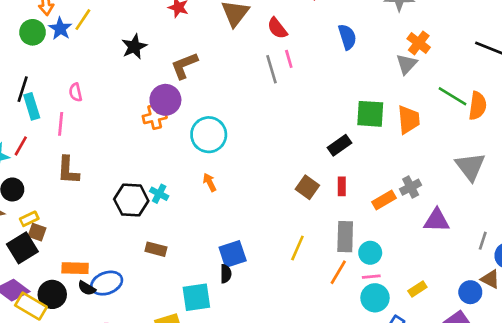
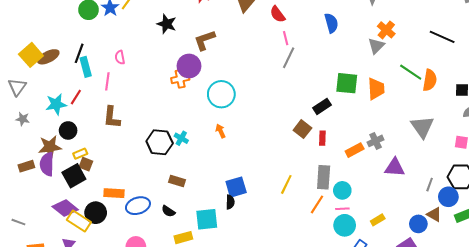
black star: (134, 47) -> (167, 24), turned -30
gray line: (272, 69) -> (289, 58), moved, turned 40
brown square: (307, 187) -> (302, 129), moved
black semicircle: (87, 288) -> (168, 211), moved

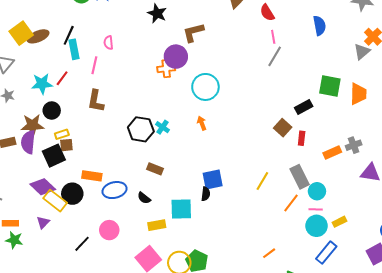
brown square: (86, 164) -> (66, 145), turned -32
gray rectangle: (324, 177) -> (300, 177), turned -35
yellow rectangle: (378, 220) -> (339, 222), moved

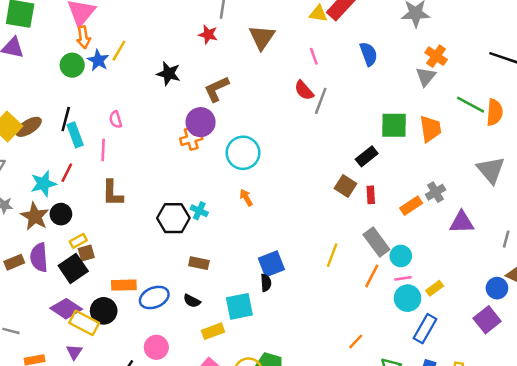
red semicircle: (267, 13) -> (304, 90), moved
pink line: (273, 37) -> (314, 56), moved
brown star: (32, 125) -> (35, 216), moved, turned -30

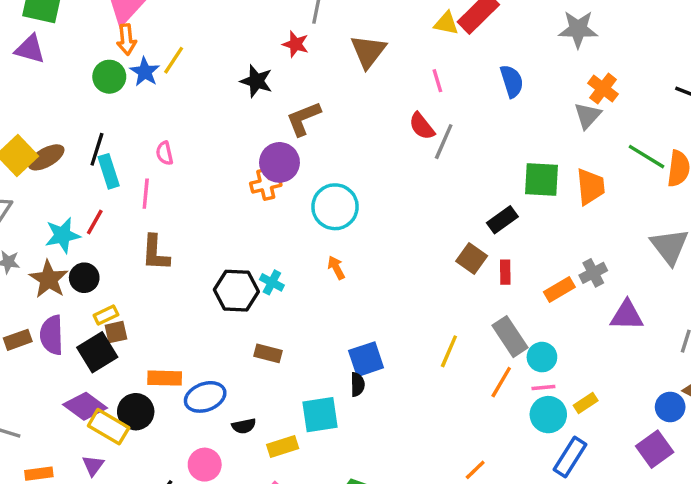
black star: (169, 74) -> (256, 81), moved
black semicircle: (192, 301) -> (244, 426), moved, turned -42

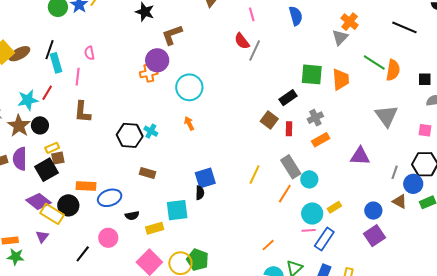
gray cross: (593, 273) -> (315, 118), moved
pink line: (543, 387) -> (309, 230), moved
blue circle: (670, 407) -> (373, 211), moved

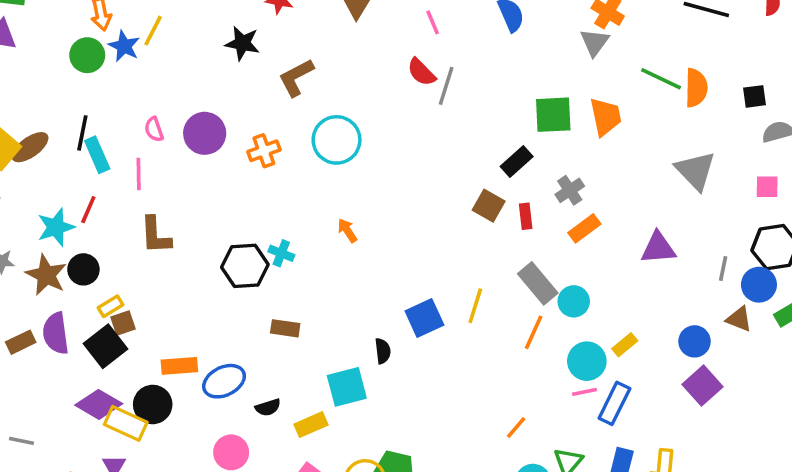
purple circle: (157, 60) -> (205, 133), moved
cyan circle: (189, 87) -> (337, 140), moved
blue square: (205, 178) -> (424, 318), moved

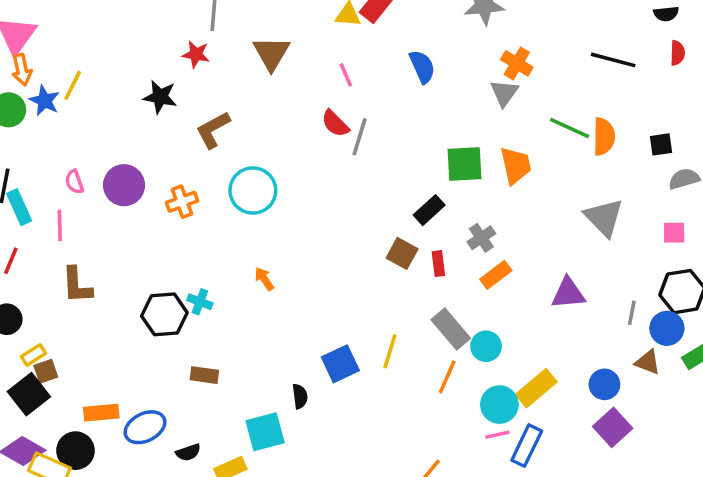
yellow rectangle: (625, 345) -> (536, 388), size x1.6

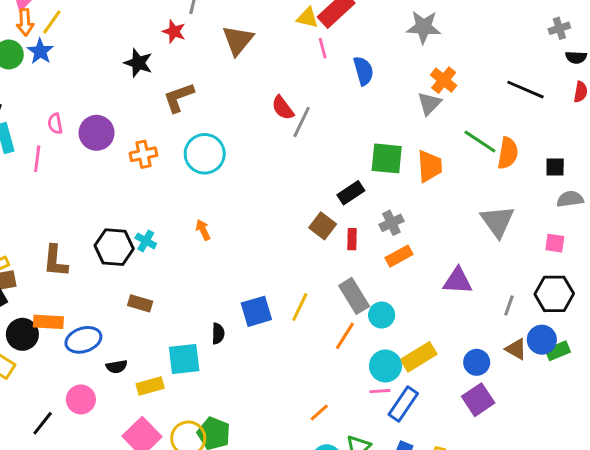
pink line: (346, 75) -> (323, 48), moved
yellow line: (73, 85) -> (52, 22), moved
brown L-shape: (77, 285) -> (55, 261), moved
blue circle: (667, 328) -> (542, 340), moved
black circle: (75, 451) -> (22, 334), moved

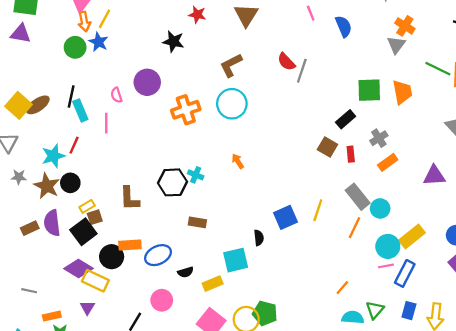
brown L-shape: (179, 97) -> (231, 65), moved
purple circle: (97, 133) -> (147, 82), moved
orange cross: (143, 154) -> (186, 110), size x1.4

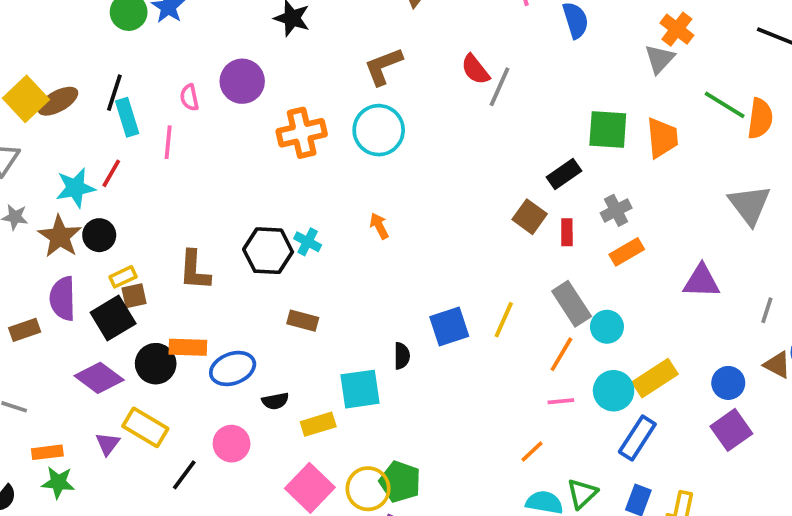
brown rectangle: (30, 228) -> (25, 330), moved
pink line: (386, 266) -> (561, 401), moved
yellow rectangle: (95, 281) -> (145, 427), moved

